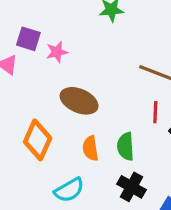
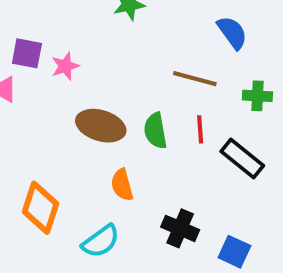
orange diamond: (38, 140) -> (40, 208), moved
green semicircle: (126, 146) -> (155, 131), moved

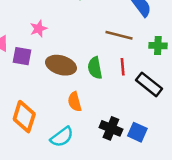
purple square: (27, 53) -> (22, 56), moved
blue square: (234, 252) -> (137, 132), moved

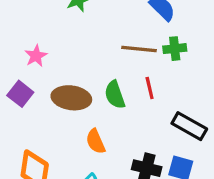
green cross: (158, 46) -> (175, 49), moved
purple square: (22, 56) -> (20, 94), turned 36
black rectangle: (149, 84) -> (189, 126), moved

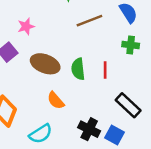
brown line: (139, 49) -> (89, 21), moved, turned -40
orange semicircle: (96, 141) -> (56, 100), turned -30

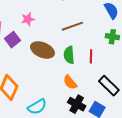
brown line: (89, 21) -> (72, 26), moved
orange semicircle: (56, 100) -> (70, 82), moved

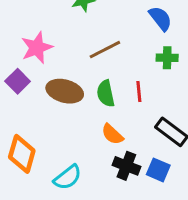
pink star: (28, 19) -> (37, 48), size x1.5

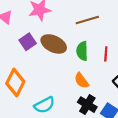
purple square: (18, 81) -> (28, 42), moved

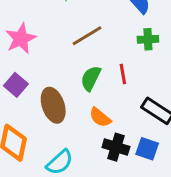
brown ellipse: (54, 44) -> (53, 105), moved, turned 60
green semicircle: (82, 51) -> (91, 78), turned 42

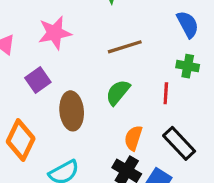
red line: (123, 74) -> (166, 93), moved
orange semicircle: (100, 117) -> (133, 138), moved, turned 55

